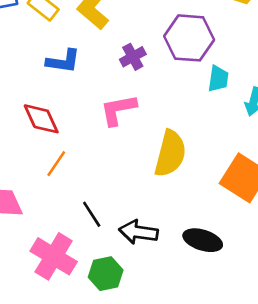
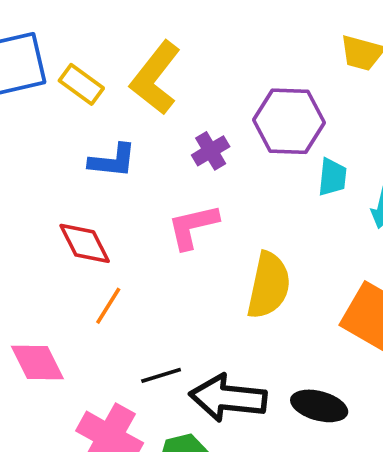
black line: (92, 214) -> (161, 375), turned -72
black arrow: (138, 232) -> (228, 398), size x1.4

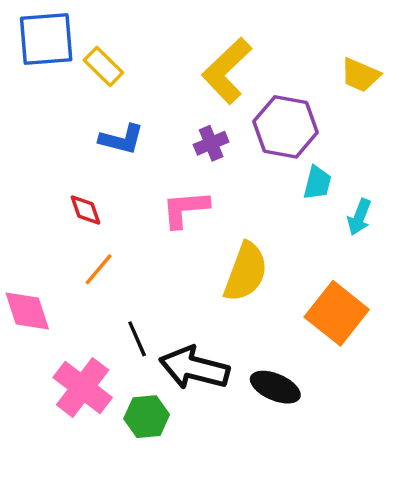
yellow L-shape: (155, 78) -> (227, 71), moved
red diamond: (85, 243) -> (86, 210), size x0.7
black line: (161, 375) -> (137, 339), turned 75

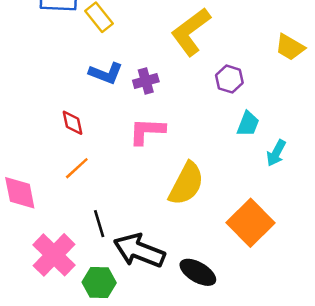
purple hexagon: (286, 127) -> (229, 79), size x0.6
purple cross: (211, 143) -> (146, 81), moved

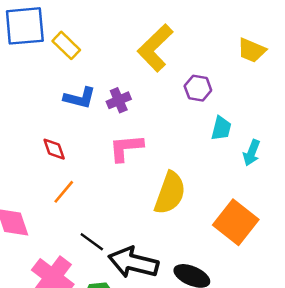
black line: (99, 224) -> (92, 242), turned -30

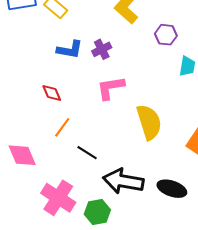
yellow semicircle: (170, 193) -> (149, 122), turned -33
black line: (92, 242) -> (87, 153), moved

